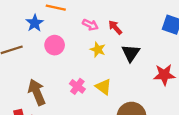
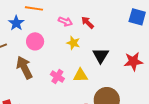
black triangle: (131, 53) -> (101, 55), moved
yellow triangle: (103, 87) -> (80, 75), turned -35
brown arrow: (37, 92) -> (24, 68), moved

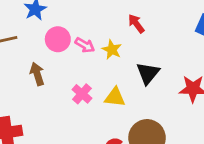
pink arrow: (65, 22) -> (85, 45), moved
brown arrow: (24, 68) -> (37, 74), size x0.7

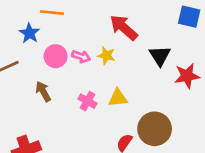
red arrow: (136, 24) -> (124, 27), size x1.6
black triangle: (148, 73) -> (160, 56), moved

